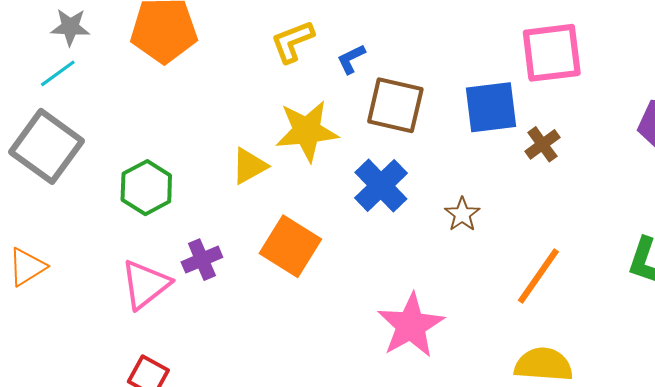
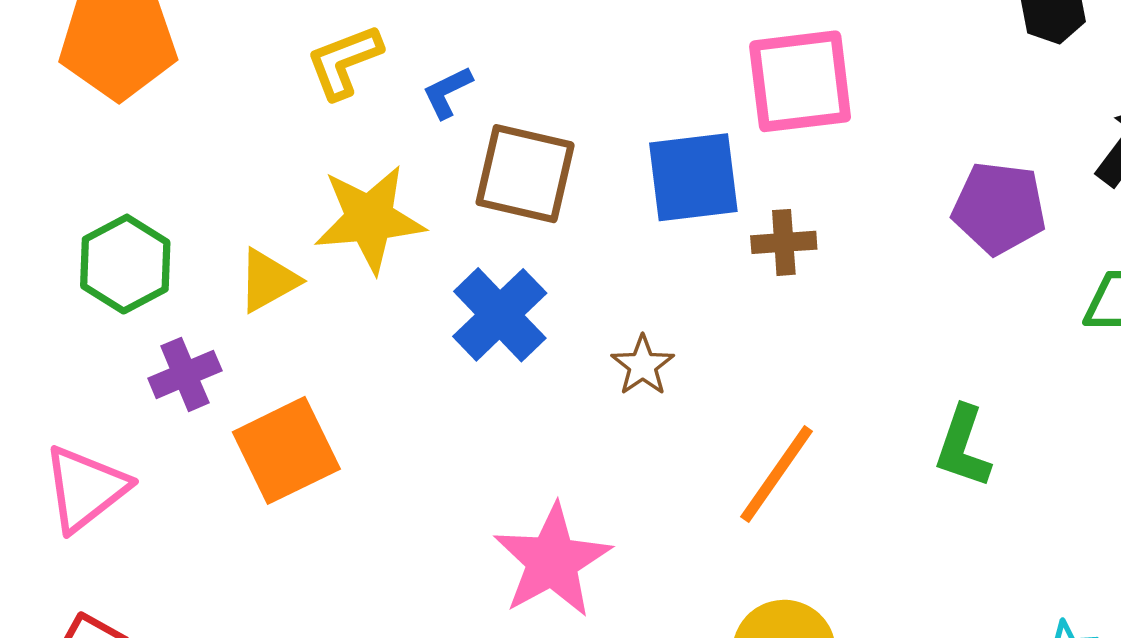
brown cross: (542, 144) -> (784, 242), turned 32
green hexagon: (146, 188) -> (125, 264), moved
orange square: (290, 246) -> (286, 450), moved, turned 32
purple cross: (202, 260) -> (185, 374), moved

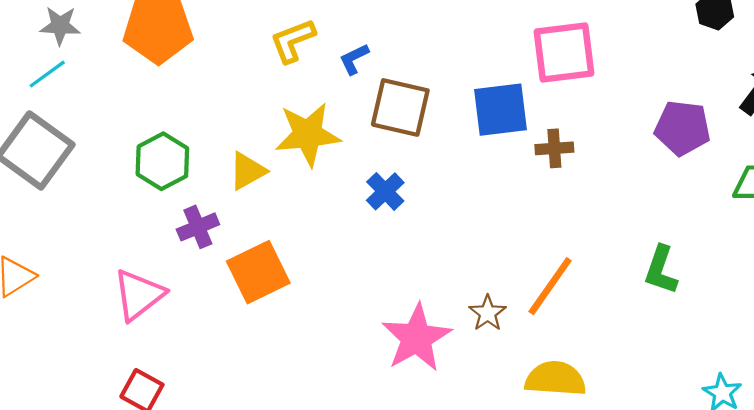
blue cross: (500, 315) -> (385, 191), size x0.7
brown star: (643, 365) -> (488, 313), moved

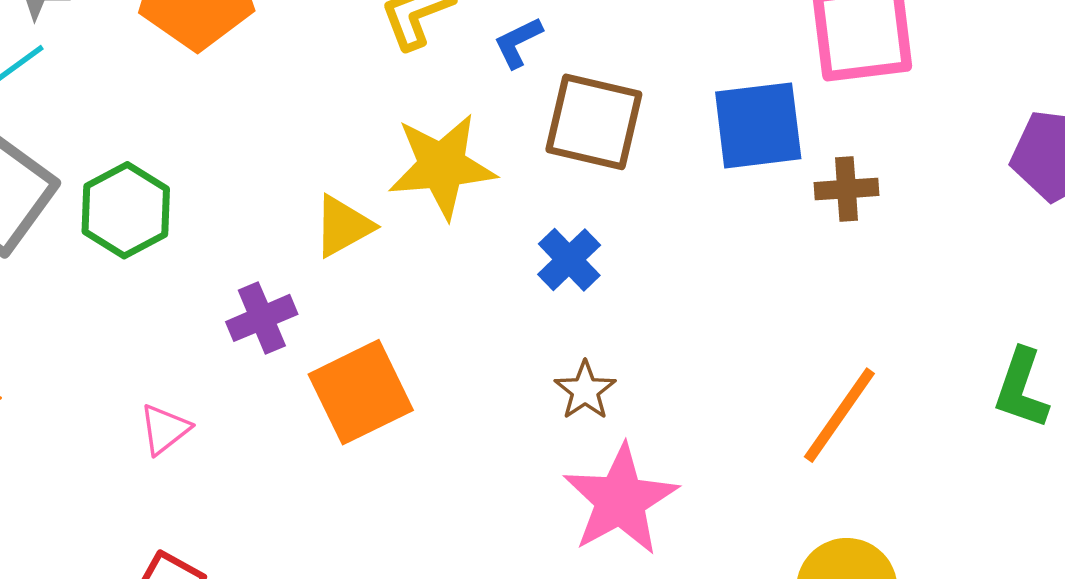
green hexagon: (162, 161) -> (126, 210), moved
pink triangle: (139, 295) -> (165, 429), size x0.6
brown star: (488, 313) -> (585, 390), moved

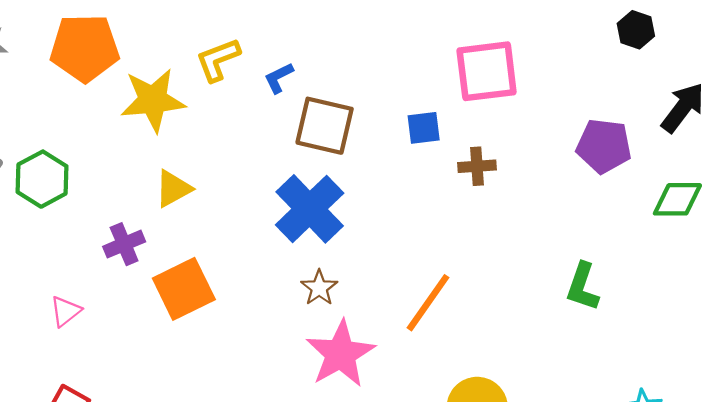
blue square: (758, 125) -> (424, 128), size x0.6
yellow star: (442, 166) -> (153, 100), moved
blue cross: (569, 260) -> (310, 209), size x1.8
orange line: (839, 415) -> (428, 303), moved

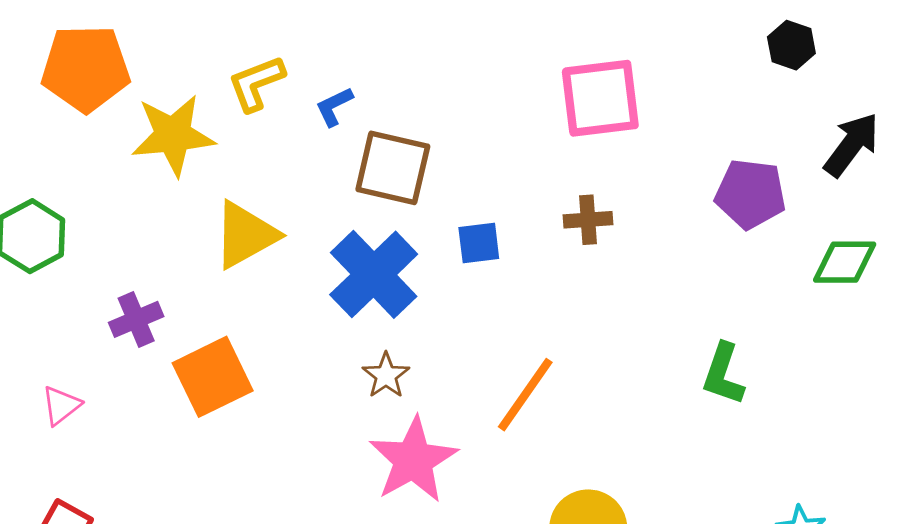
blue square: (424, 128) -> (479, 243), moved
yellow triangle: (173, 189) -> (245, 235), moved, size x1.4

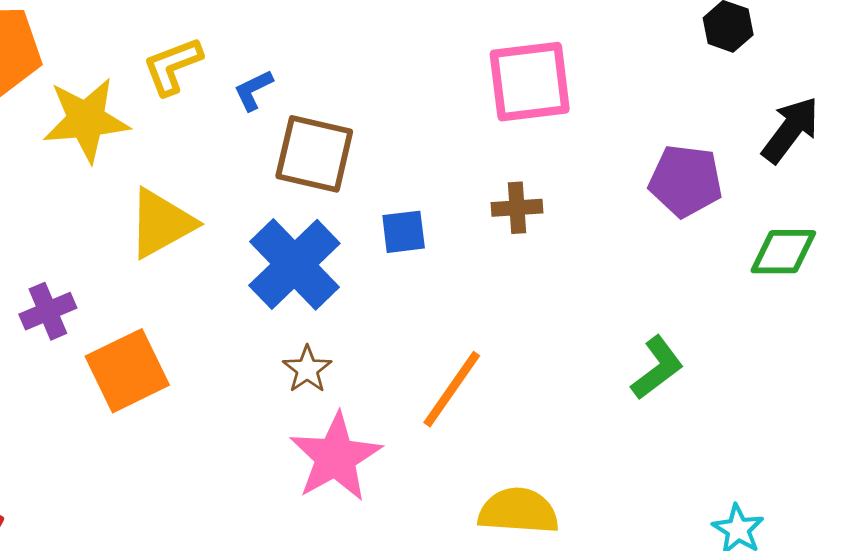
green L-shape: (723, 374) -> (657, 368), turned -146

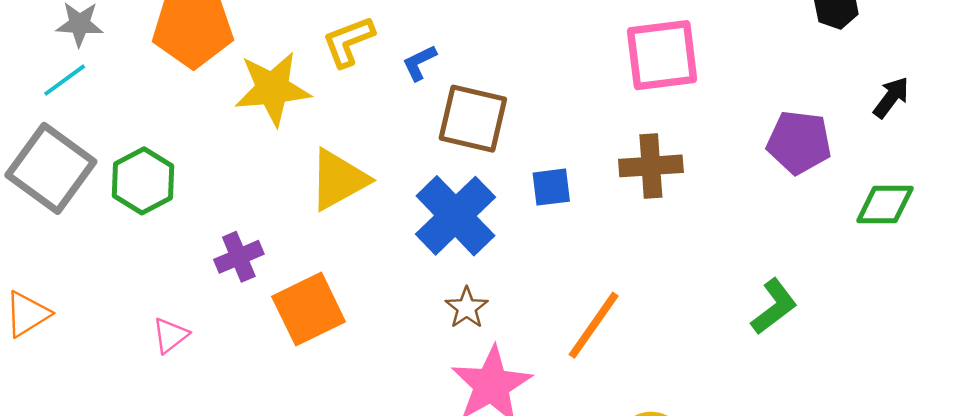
black arrow: (790, 130) -> (891, 97), size x0.7
brown cross: (517, 208) -> (651, 166), size x1.4

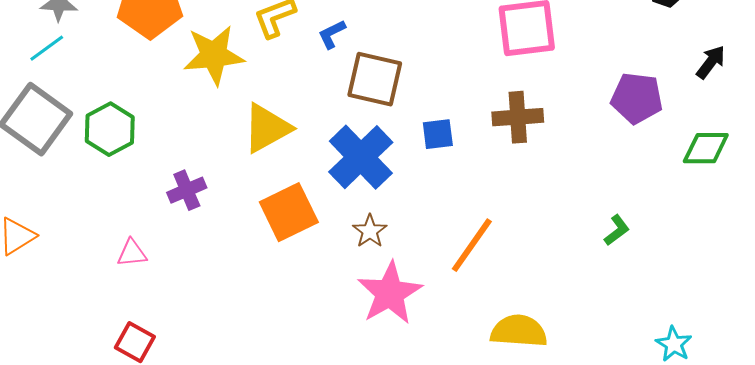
green L-shape: (774, 307) -> (617, 230), size x0.7
orange square: (309, 309) -> (289, 212), moved
pink triangle: (170, 335) -> (132, 253), turned 32

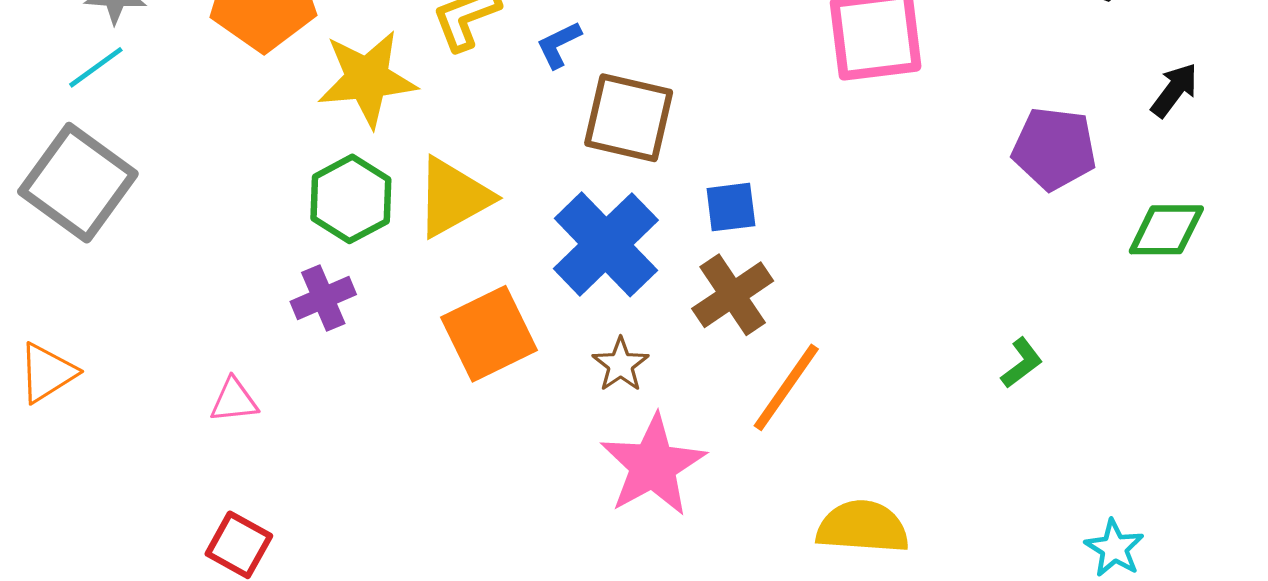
brown cross: (518, 117) -> (733, 295), moved, turned -30
green hexagon: (110, 129) -> (351, 199), moved

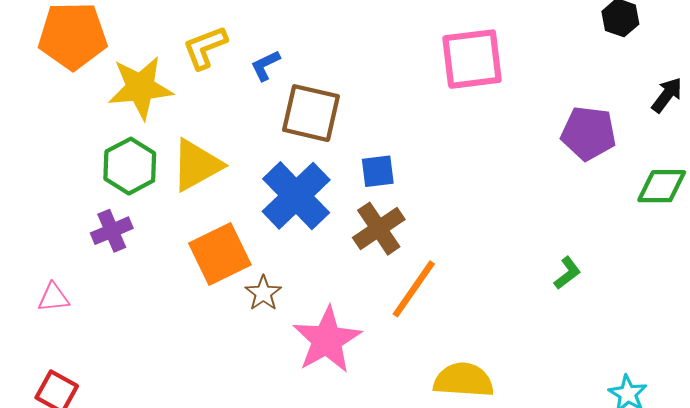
brown star: (621, 365) -> (263, 293), moved

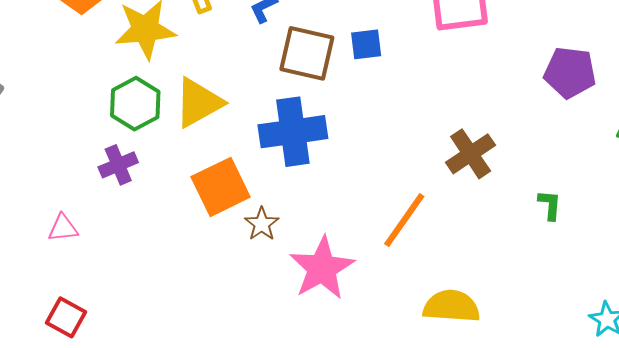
blue square: (378, 171) -> (366, 44), moved
blue cross: (296, 196) -> (293, 132), turned 36
brown cross: (379, 229) -> (471, 154), moved
green L-shape: (567, 273) -> (550, 205), turned -48

